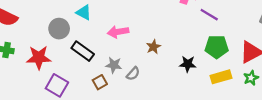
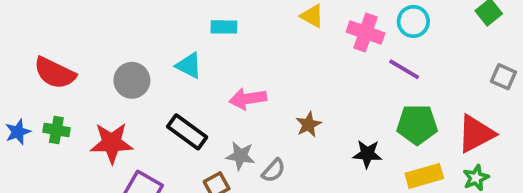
gray circle: (59, 29) -> (132, 80), moved

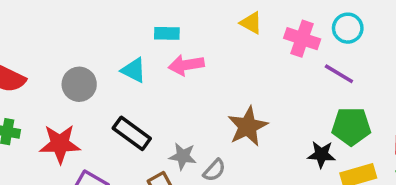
pink arrow: (248, 99) -> (186, 65), moved
brown star: (308, 124) -> (248, 126), size x1.6
black star: (367, 154) -> (321, 154), moved

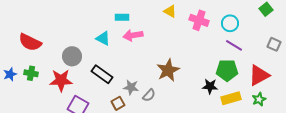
cyan circle: (348, 28) -> (230, 23), moved
purple line: (339, 74) -> (234, 45), moved
gray circle: (79, 84) -> (72, 56), moved

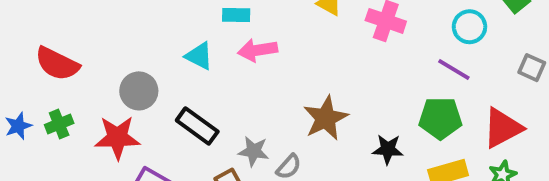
cyan circle: (230, 23) -> (469, 27), moved
green cross: (31, 73) -> (59, 124), turned -32
black star: (210, 86) -> (388, 149), moved

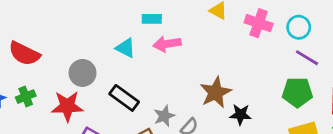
cyan circle: (469, 27) -> (299, 27), moved
black star: (388, 149) -> (241, 115), moved
gray star: (254, 151) -> (164, 116), turned -30

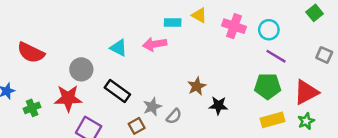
cyan rectangle: (152, 19) -> (173, 23), moved
brown star: (216, 92) -> (197, 86), size x0.7
green cross: (26, 97) -> (32, 108), moved

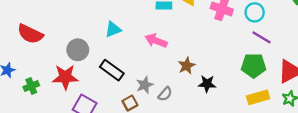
pink arrow: (155, 44) -> (156, 41), moved, turned 30
cyan triangle: (119, 48) -> (113, 29), turned -48

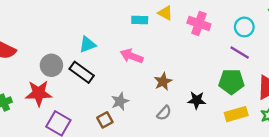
cyan circle: (255, 12) -> (244, 27), moved
black rectangle: (112, 70) -> (82, 72), moved
black star: (207, 84) -> (197, 100), moved
gray semicircle: (165, 94) -> (164, 113), moved

